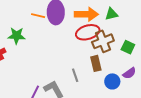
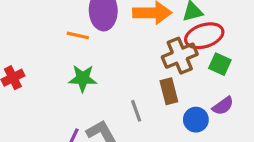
orange line: (38, 16) -> (78, 35), moved
red ellipse: (88, 32) -> (204, 36), moved
green star: (16, 36) -> (83, 78), moved

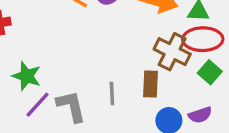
brown cross: (180, 56) -> (172, 52), turned 32
green star: (83, 78) -> (27, 76), moved

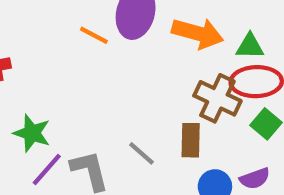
gray line: (112, 94) -> (141, 153), turned -45

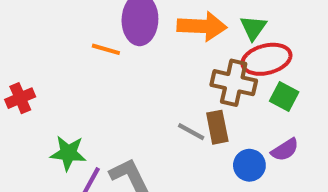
green triangle: (250, 46) -> (253, 28), turned -44
gray line: (141, 153) -> (191, 132), moved

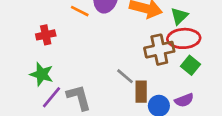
brown cross: (234, 83) -> (159, 50), turned -36
red cross: (20, 98) -> (46, 35), moved
brown rectangle: (217, 127) -> (141, 92), moved

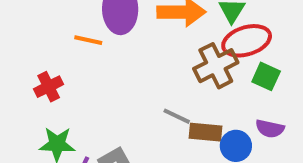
brown rectangle: (141, 92) -> (205, 132), turned -70
purple semicircle: (184, 100) -> (270, 129), turned 48

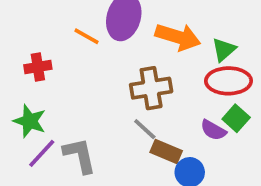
brown cross: (216, 66) -> (151, 88), moved
purple semicircle: (270, 129) -> (213, 130), moved

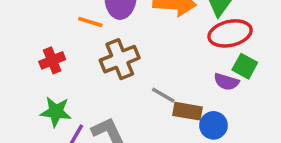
brown cross: (151, 88) -> (120, 59), moved

